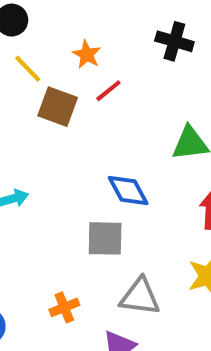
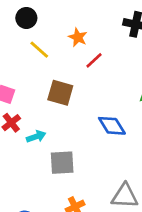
brown square: (58, 107) -> (60, 93), moved
gray square: (105, 238) -> (62, 163), moved

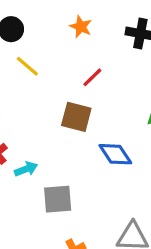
orange star: (78, 37) -> (81, 27), moved
brown square: (60, 93) -> (76, 117), moved

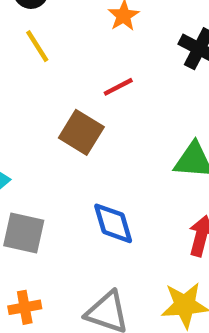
blue diamond: (115, 154) -> (113, 223), moved

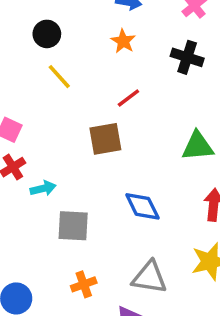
brown square: (81, 132) -> (105, 139), turned -32

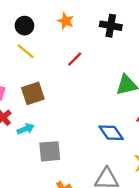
black circle: (47, 34) -> (24, 26), moved
brown square: (105, 139) -> (33, 93), moved
blue diamond: (142, 206) -> (111, 133), moved

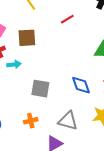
gray square: (50, 151) -> (40, 89), moved

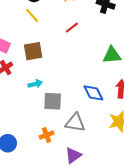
cyan arrow: (14, 64) -> (35, 84), moved
gray triangle: (68, 121) -> (75, 123), moved

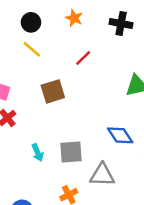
brown square: (33, 51) -> (53, 91), moved
cyan arrow: (35, 84) -> (38, 153), moved, turned 88

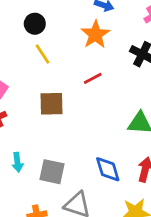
orange star: (74, 18) -> (95, 34), size x1.5
black circle: (31, 22) -> (35, 24), moved

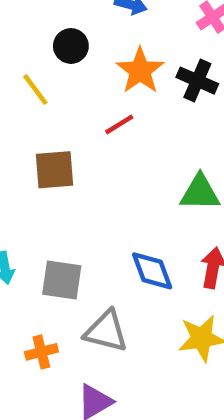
black circle: (35, 24) -> (71, 46), moved
orange star: (95, 34) -> (140, 71), moved

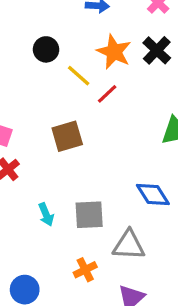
black circle: (71, 46) -> (46, 49), moved
black cross: (197, 81) -> (157, 50), turned 32
yellow line: (35, 90) -> (79, 76), moved

